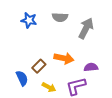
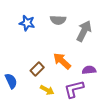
orange arrow: (64, 58) -> (62, 61), turned -150
blue semicircle: (22, 78) -> (11, 81), moved

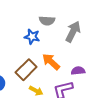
blue star: (27, 23) -> (32, 37), moved
brown rectangle: (37, 69) -> (26, 70), size x1.5

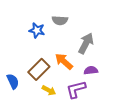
gray arrow: (73, 32) -> (86, 43), moved
blue star: (32, 37) -> (37, 30), moved

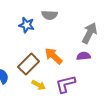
gray arrow: (86, 43) -> (90, 33), moved
purple semicircle: (91, 70) -> (84, 56), moved

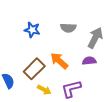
gray semicircle: (50, 15) -> (68, 28), moved

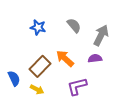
gray semicircle: (68, 28) -> (74, 25), turned -133
yellow arrow: (44, 90) -> (37, 89), moved

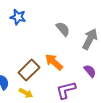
blue star: (38, 27) -> (18, 17), moved
purple semicircle: (95, 58) -> (90, 71), moved, turned 56

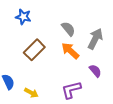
orange arrow: (54, 62) -> (70, 51), moved
brown rectangle: (29, 70) -> (34, 50), moved

